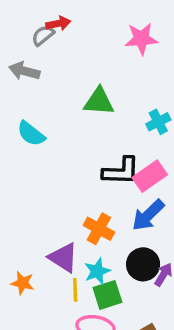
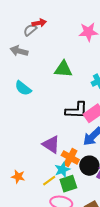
orange cross: (99, 229) -> (70, 158), moved
purple triangle: (63, 258) -> (51, 144), moved
yellow line: (75, 290) -> (49, 181), turned 56

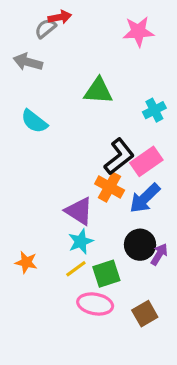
black L-shape: (76, 110) -> (119, 157), turned -40
orange cross: (70, 158) -> (110, 187), moved
cyan star: (62, 170) -> (81, 241), moved

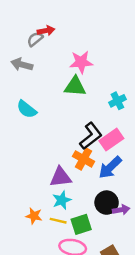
pink star: (138, 32) -> (81, 62), moved
purple triangle: (79, 211) -> (61, 177), turned -40
purple arrow: (159, 254) -> (121, 210), turned 49
orange star: (26, 262) -> (34, 216), moved
yellow line: (76, 269) -> (58, 221), turned 49

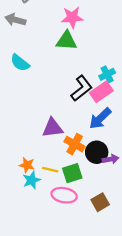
cyan cross: (117, 101) -> (107, 74), moved
orange cross: (84, 159) -> (75, 144), moved
cyan star: (62, 200) -> (32, 180), moved

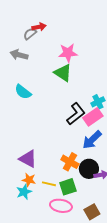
green triangle: (66, 41) -> (63, 73), turned 30
purple triangle: (52, 128) -> (28, 159), moved, turned 36
cyan star: (32, 180) -> (24, 192), moved

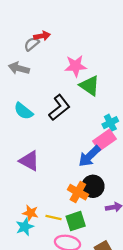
green triangle: (63, 73) -> (89, 86), moved
black L-shape: (76, 114) -> (59, 108), moved
blue arrow: (92, 140) -> (89, 156), moved
purple triangle: (28, 159) -> (29, 161), moved
black circle: (89, 169) -> (93, 186), moved

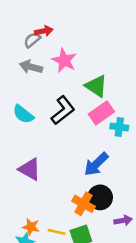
pink star: (76, 66) -> (64, 60), moved, turned 30
gray arrow: (19, 68) -> (31, 67), moved
cyan cross: (110, 123) -> (119, 127), turned 35
pink rectangle: (104, 140) -> (101, 113), moved

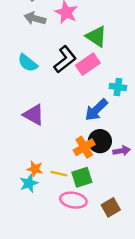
pink rectangle: (101, 113) -> (88, 64), moved
cyan cross: (119, 127) -> (118, 87), moved
orange cross: (83, 204) -> (84, 147), turned 30
purple arrow: (123, 220) -> (122, 151), moved

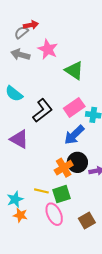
black L-shape: (65, 59) -> (43, 111), moved
pink rectangle: (88, 64) -> (74, 107), moved
orange star: (35, 169) -> (20, 215), moved
pink ellipse: (73, 200) -> (54, 214), turned 55

